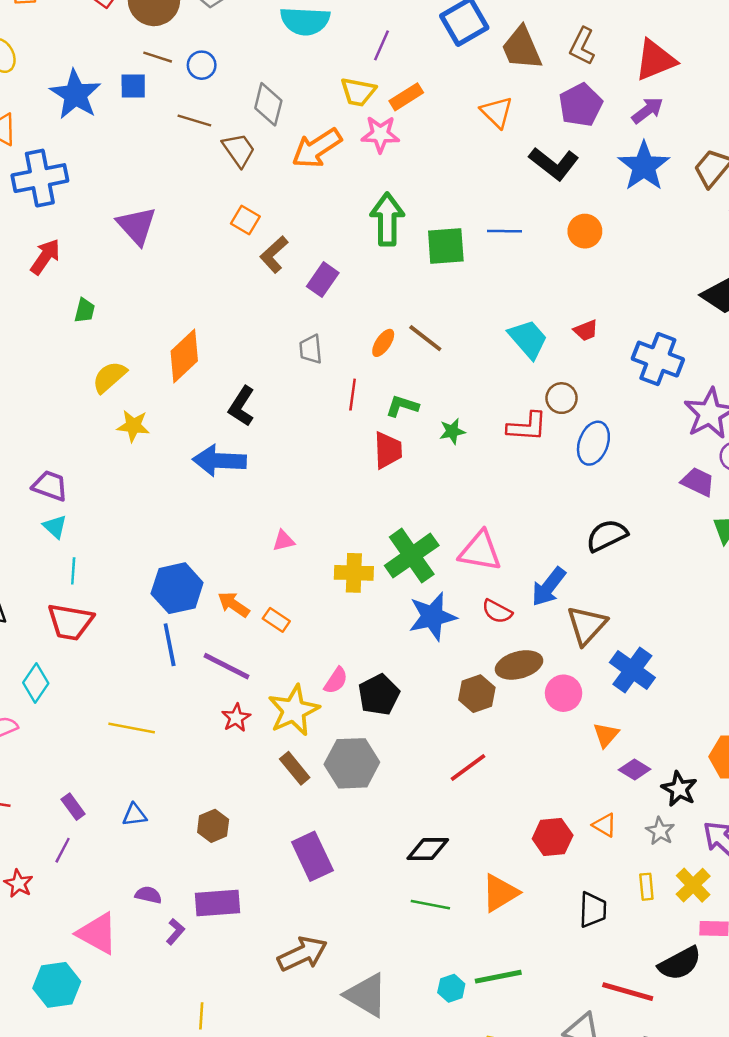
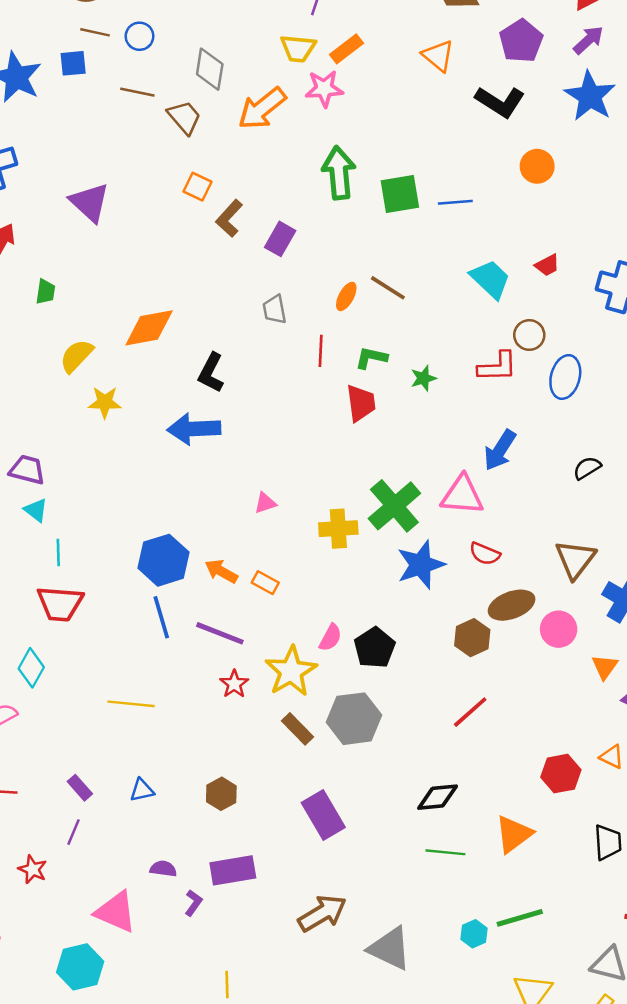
blue line: (505, 231) -> (455, 202), moved
orange diamond: (184, 356) -> (149, 328), turned 38
black semicircle: (607, 536) -> (587, 468), size x0.7
blue arrow: (549, 587) -> (500, 450), moved

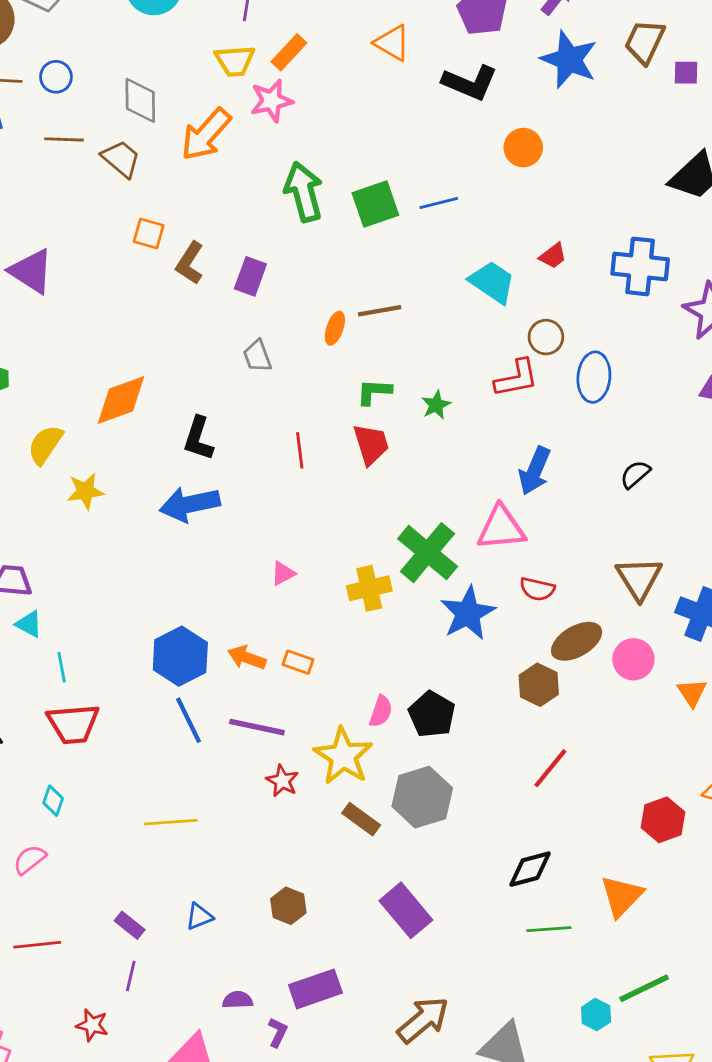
brown line: (388, 288) -> (380, 311), turned -33
red line: (321, 351) -> (300, 450), moved
cyan diamond: (31, 668) -> (53, 801), size x0.7

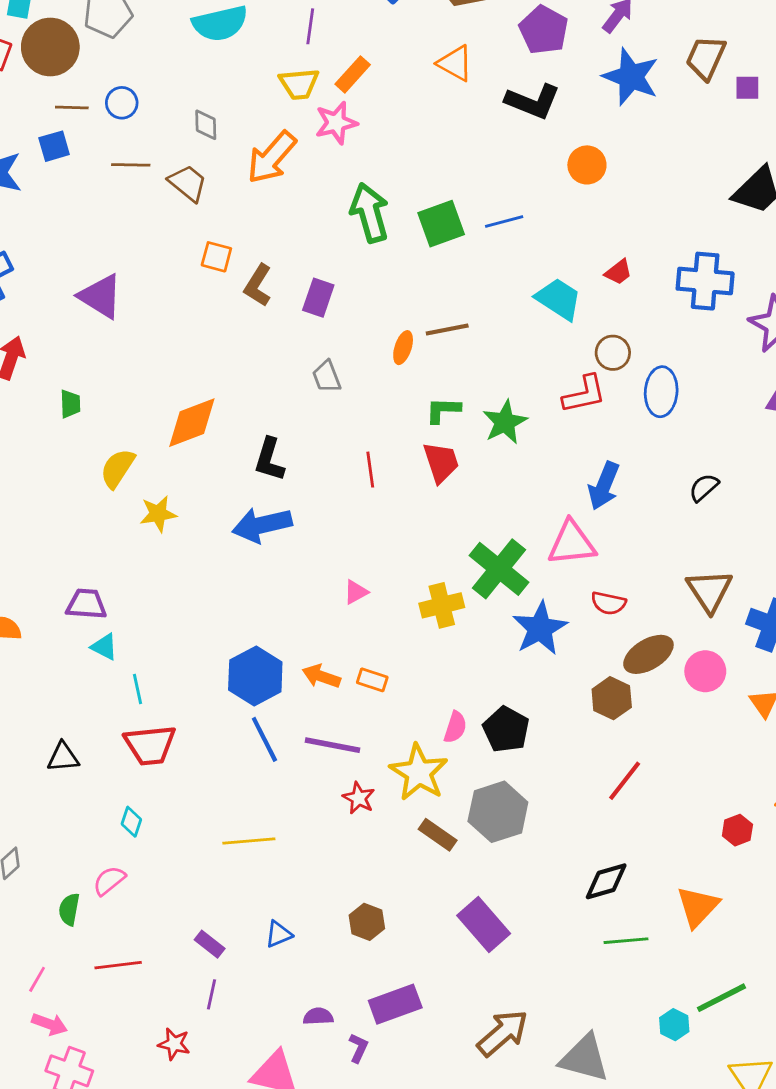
gray diamond: (140, 100) -> (206, 125), size x0.7
green star: (436, 405) -> (505, 422), size x1.5
red hexagon: (663, 820) -> (737, 830), size x0.7

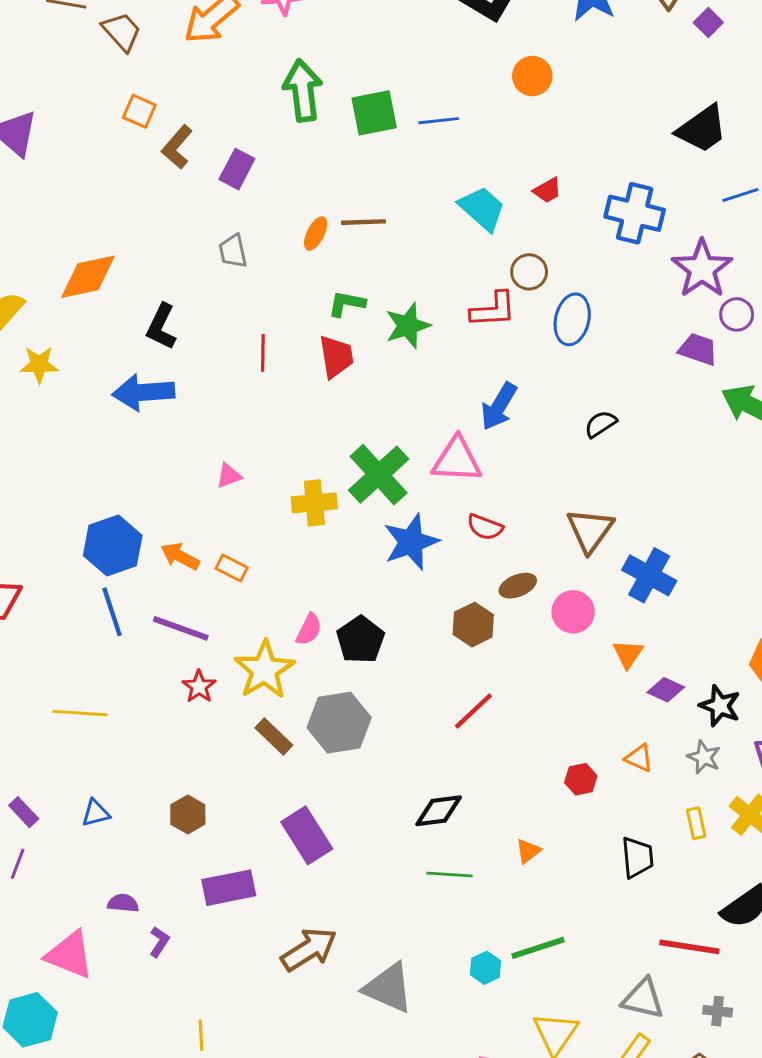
purple square: (747, 88) -> (708, 23), turned 36
brown ellipse: (648, 654) -> (518, 586), size x0.7
orange triangle: (698, 907) -> (528, 851), size x0.6
purple rectangle: (395, 1004) -> (229, 888), moved

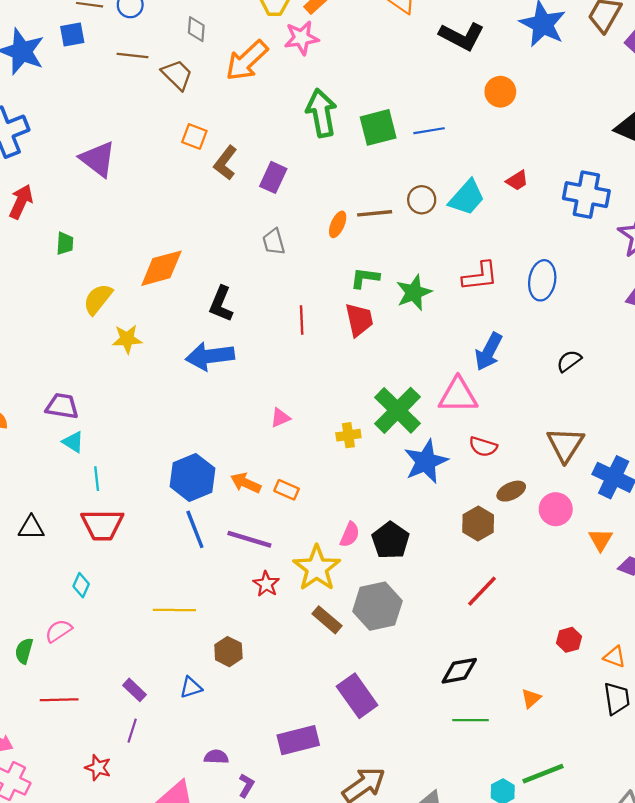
cyan trapezoid: (482, 208) -> (467, 198), turned 93
brown circle: (529, 272) -> (422, 200), moved
yellow cross: (314, 503) -> (348, 435), size x0.7
orange triangle: (639, 758) -> (615, 657), moved
brown hexagon: (188, 814) -> (228, 652), moved

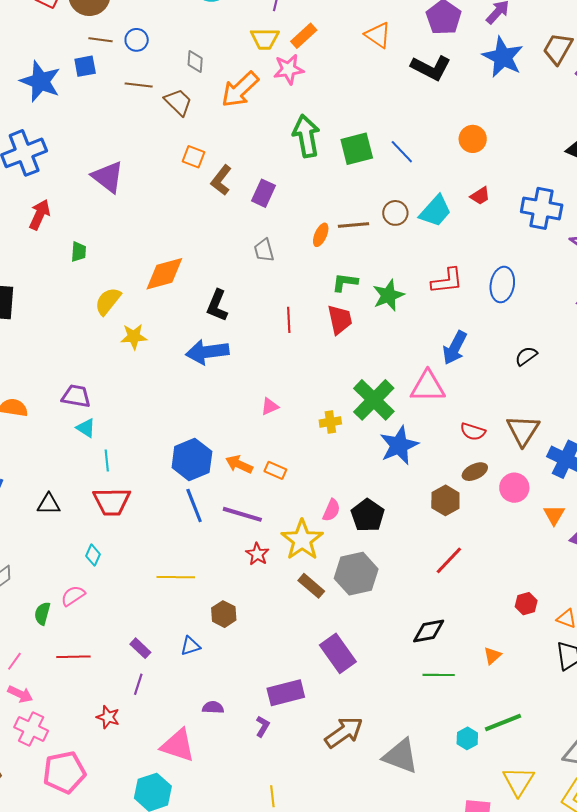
orange circle: (500, 92) -> (473, 139), moved
blue line: (429, 131) -> (402, 152), turned 56
red semicircle: (483, 447) -> (473, 432), moved
purple L-shape: (246, 785) -> (263, 726), moved

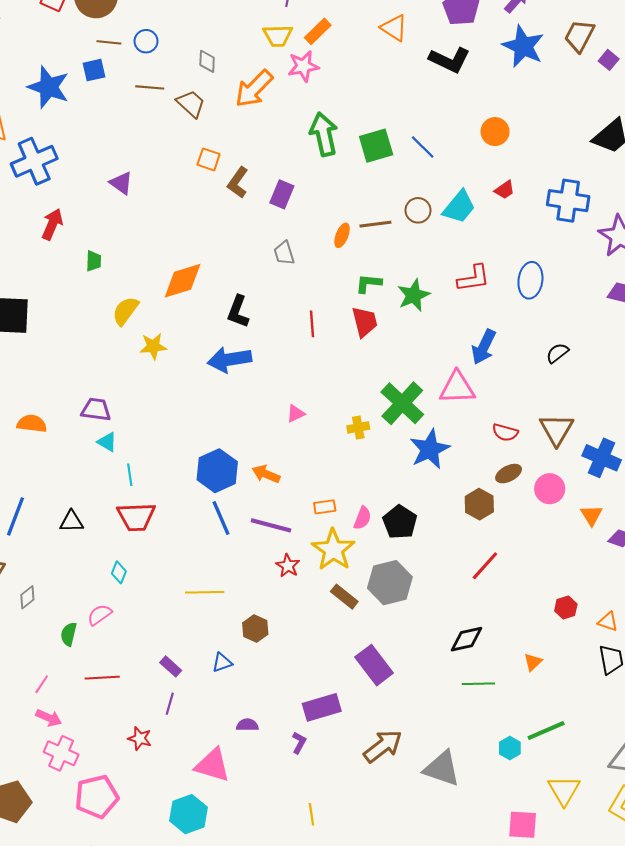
purple triangle: (108, 177) -> (121, 183), size x0.7
orange rectangle: (275, 470) -> (325, 507), moved, turned -30

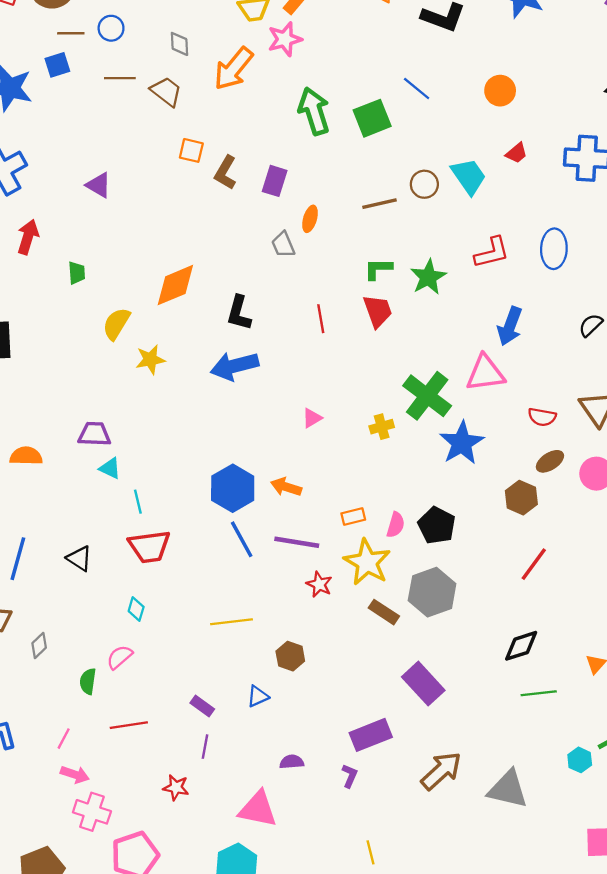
blue line: (423, 147) -> (417, 89), moved
cyan trapezoid: (459, 207) -> (469, 176), turned -69
orange ellipse: (342, 235) -> (310, 219), moved
black triangle: (72, 521) -> (79, 558), turned 40

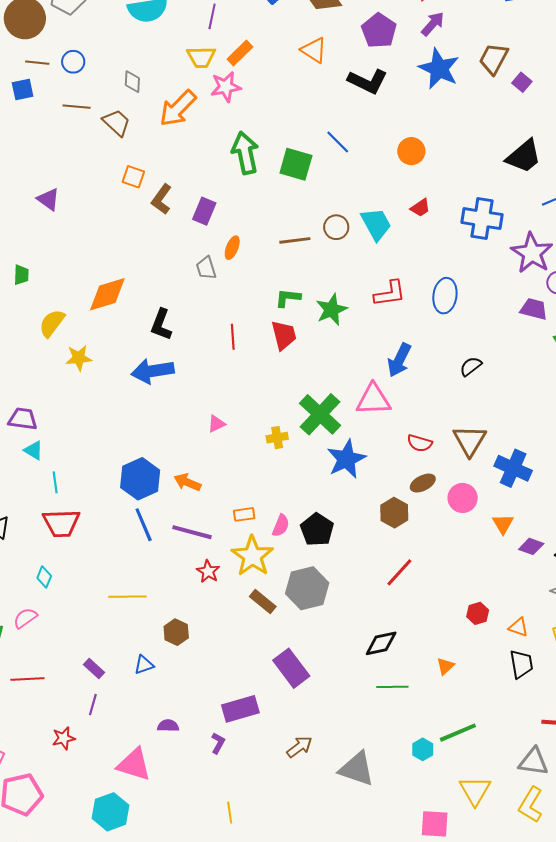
green square: (372, 118) -> (296, 164), turned 32
brown arrow: (441, 771) -> (299, 747), size x0.7
red star: (176, 788) -> (64, 738), turned -30

